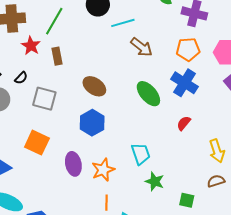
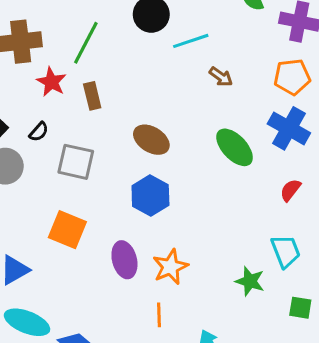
brown arrow: (142, 47) -> (221, 77), size x0.7
cyan trapezoid: (141, 154) -> (286, 251), moved
orange line: (107, 203) -> (159, 315), moved

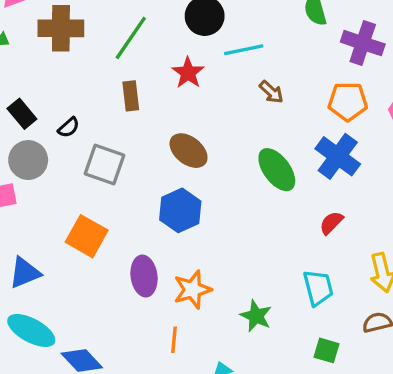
red star: (51, 82) -> (188, 73), moved
green star: (250, 281) -> (256, 316), moved

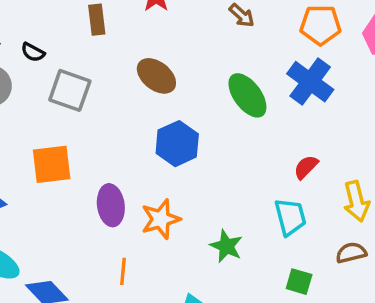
black semicircle: (69, 127) -> (33, 52), turned 70
blue hexagon: (180, 210) -> (177, 144), moved
red semicircle: (331, 223) -> (306, 167), moved
orange square: (87, 236) -> (52, 164), turned -36
orange line: (174, 340) -> (123, 271), moved

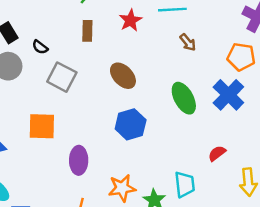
cyan trapezoid: (290, 217) -> (185, 184), moved
orange star: (161, 219) -> (122, 188), moved

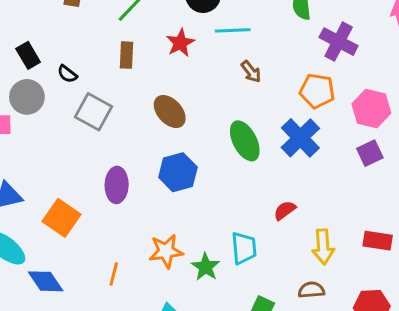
orange square: (42, 126) -> (62, 218), moved, turned 32
purple ellipse: (79, 160) -> (117, 185), moved

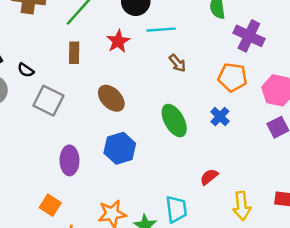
blue cross: (300, 138) -> (220, 116), size x0.6
orange square: (62, 218) -> (50, 205), moved, size x0.7

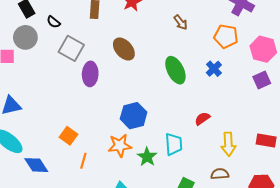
blue hexagon: (120, 148) -> (134, 116), moved
purple ellipse: (69, 160) -> (90, 74), moved

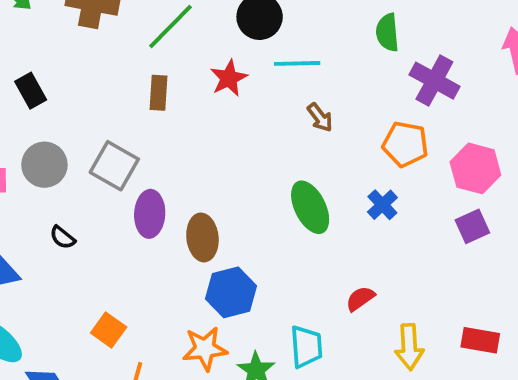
black semicircle: (54, 22) -> (63, 237), moved
gray circle: (25, 37) -> (44, 165), moved
brown ellipse: (124, 49) -> (202, 237), moved, turned 35

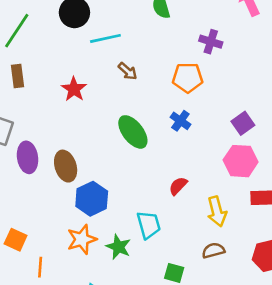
red star: (229, 78) -> (74, 89), moved
purple cross: (434, 81) -> (211, 42), moved, size x0.7
pink hexagon: (475, 168) -> (241, 161), moved

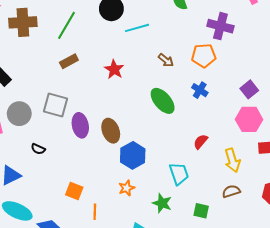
purple cross: (211, 42) -> (220, 26), size x1.4
brown arrow: (128, 71) -> (166, 60), moved
brown rectangle: (17, 76) -> (69, 61), turned 72
orange star: (82, 239) -> (127, 188), size x0.7
green star: (118, 247) -> (162, 203), moved

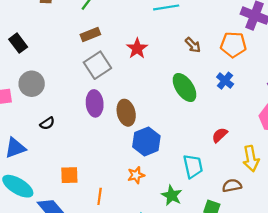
gray square: (56, 105) -> (97, 65), moved, turned 35
black semicircle: (38, 149) -> (47, 123), turned -64
orange square: (74, 191) -> (69, 175), moved, turned -30
brown semicircle: (231, 191) -> (232, 186), moved

